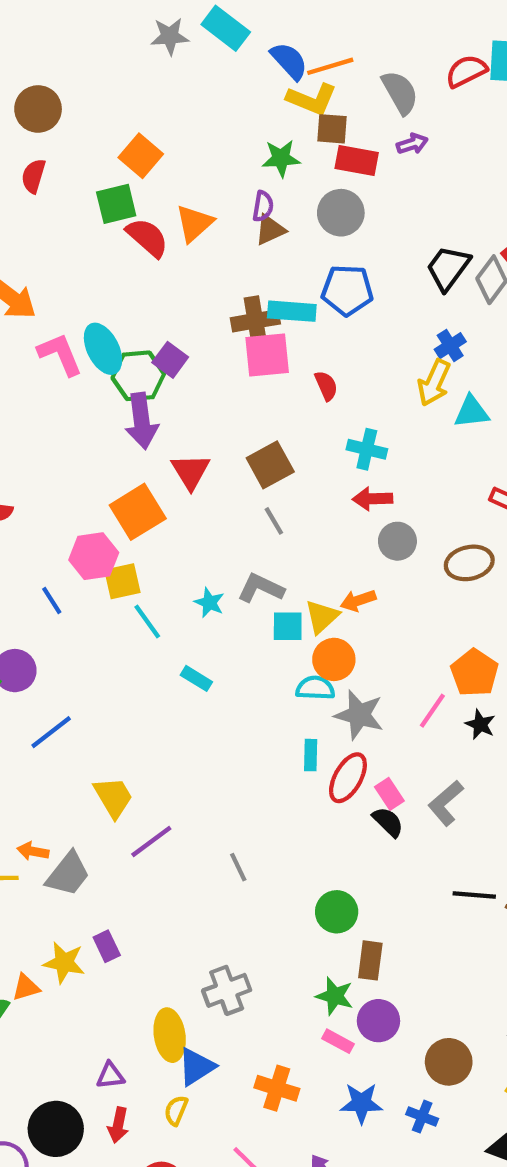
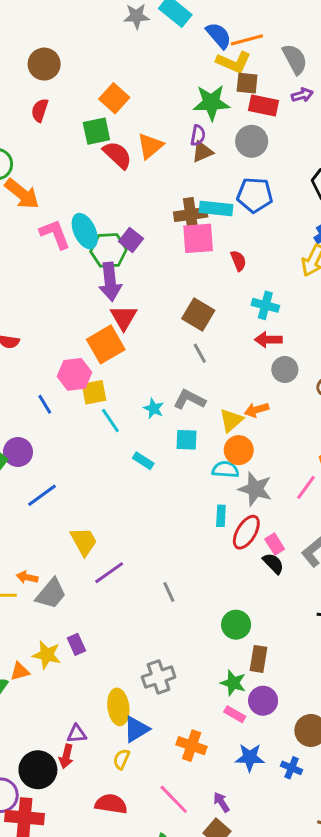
green star: (281, 158) -> (211, 103), size x1.4
brown square: (270, 465) -> (198, 314), turned -32
red triangle: (191, 471) -> (124, 318), moved
cyan square: (288, 626) -> (187, 440), moved
red arrow: (118, 1125) -> (66, 756), moved

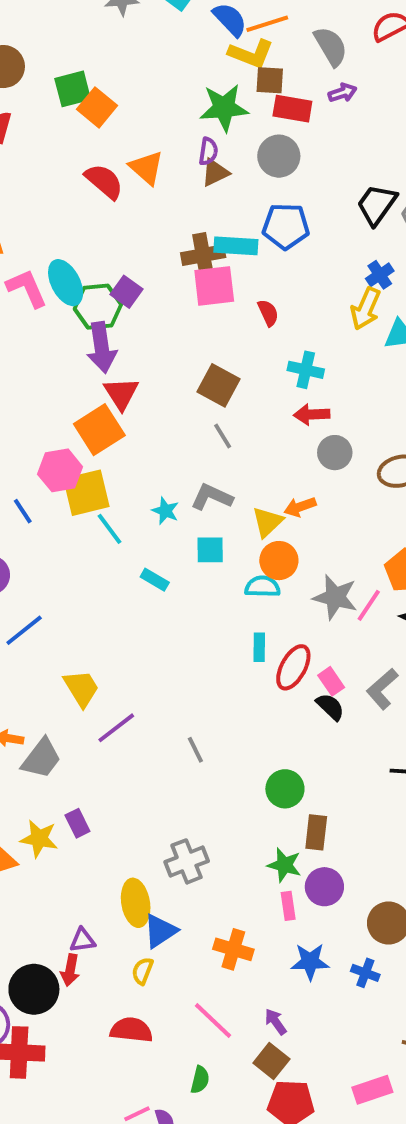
green square: (96, 131) -> (73, 89), moved
orange triangle: (150, 146) -> (146, 168), turned -36
yellow square: (94, 392) -> (86, 493), size x1.4
gray star: (255, 489) -> (335, 597), moved
pink rectangle: (235, 714) -> (288, 906), turned 54

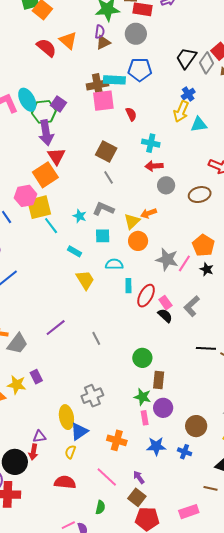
cyan semicircle: (262, 587) -> (114, 264), moved
yellow trapezoid: (81, 688) -> (85, 280), moved

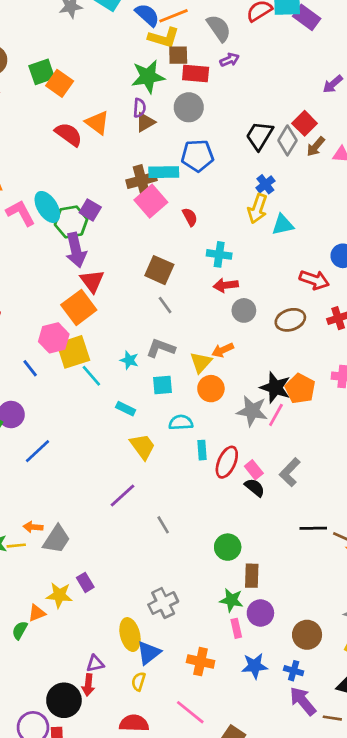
pink square: (103, 101) -> (151, 201), turned -30
black star: (207, 269) -> (275, 388), moved, size x1.6
purple line: (56, 328) -> (123, 495), moved
purple arrow: (139, 477) -> (303, 701), moved, size x1.6

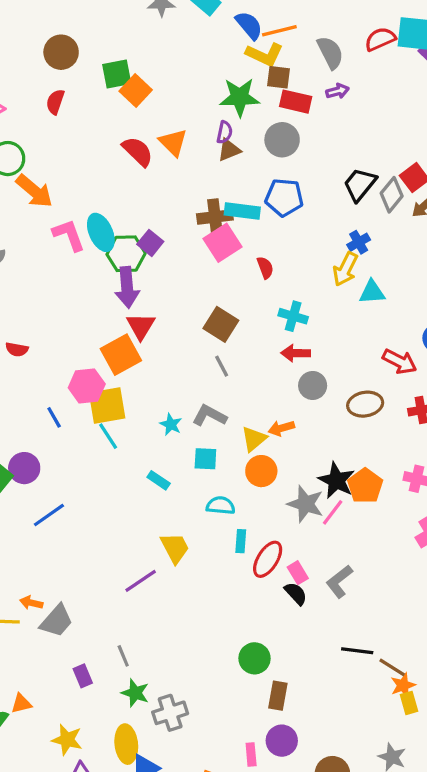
cyan line: (91, 376) -> (108, 436), moved
yellow trapezoid: (143, 446) -> (175, 548), moved
gray line: (163, 525) -> (123, 656), moved
yellow star: (59, 595) -> (67, 740), moved
green star: (231, 600) -> (135, 693), moved

